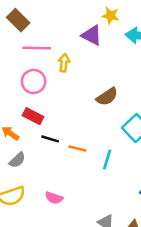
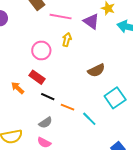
pink line: (37, 48) -> (61, 17), moved
gray semicircle: (17, 160) -> (46, 123), moved
cyan line: (107, 160) -> (89, 119), turned -70

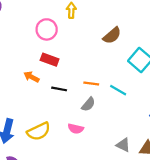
black line: (48, 97) -> (59, 89), moved
gray semicircle: (46, 123) -> (88, 104), moved

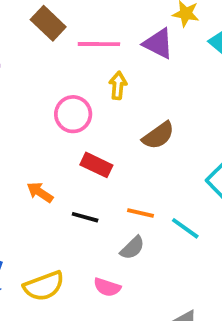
brown semicircle: (112, 35) -> (158, 136), moved
red rectangle: (50, 60) -> (96, 165), moved

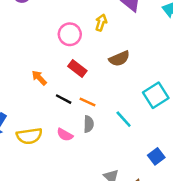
orange line: (140, 213) -> (87, 102), moved
gray semicircle: (132, 248) -> (89, 124), turned -56
pink semicircle: (107, 287) -> (65, 135), moved

